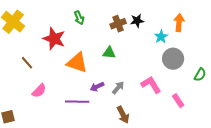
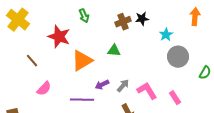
orange arrow: (179, 23) -> (195, 17), moved
orange triangle: (77, 63) -> (82, 61), turned -50
pink L-shape: (151, 85) -> (147, 91), moved
pink rectangle: (178, 101) -> (175, 98), moved

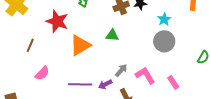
gray circle: (178, 57) -> (164, 41), moved
brown line: (32, 61) -> (30, 45), turned 64
purple arrow: (102, 85) -> (105, 84), moved

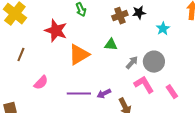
gray circle: (164, 41) -> (154, 62), moved
brown line: (30, 45) -> (21, 55), moved
gray arrow: (121, 70) -> (132, 63), moved

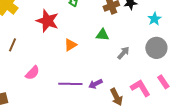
orange triangle: (79, 55) -> (70, 45), size x0.6
gray circle: (154, 62) -> (156, 48), moved
pink L-shape: (144, 85) -> (140, 88), moved

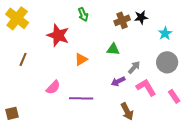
pink semicircle: (32, 73) -> (53, 87), moved
purple arrow: (95, 84) -> (118, 81), moved
pink L-shape: (140, 88) -> (146, 87), moved

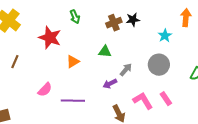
cyan star: (165, 33) -> (165, 36), moved
pink L-shape: (146, 87) -> (143, 101), moved

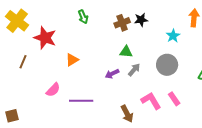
red star: (50, 38) -> (45, 38), moved
green triangle: (105, 52) -> (126, 52), moved
orange triangle: (73, 62) -> (72, 60), moved
purple arrow: (110, 84) -> (112, 74), moved

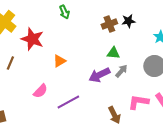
green arrow: (83, 17) -> (64, 12), moved
purple arrow: (112, 74) -> (99, 75), size x1.5
purple line: (81, 101) -> (68, 102), turned -30
pink L-shape: (151, 101) -> (138, 102), turned -50

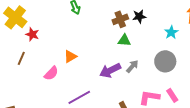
red star: (32, 39) -> (32, 34), moved, size x0.6
green triangle: (113, 53) -> (124, 40), moved
pink semicircle: (40, 91) -> (51, 73), moved

